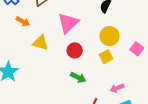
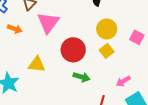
pink triangle: (68, 23) -> (48, 23), moved
yellow triangle: (40, 43) -> (37, 64), moved
red circle: (75, 50) -> (73, 50), size x1.5

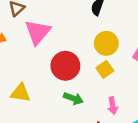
yellow triangle: (37, 64) -> (20, 93), moved
pink arrow: (123, 81) -> (113, 106), moved, turned -72

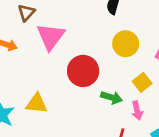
yellow square: (105, 69) -> (142, 82), moved
green arrow: (73, 98) -> (111, 97), moved

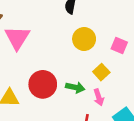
red circle: (83, 71) -> (43, 84), moved

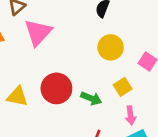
pink arrow: (99, 97) -> (130, 115), moved

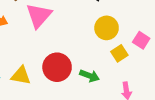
yellow square: (123, 87) -> (119, 53), moved

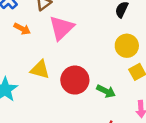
yellow triangle: (21, 76) -> (40, 70), moved

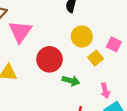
red circle: (75, 80) -> (50, 59), moved

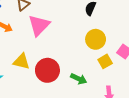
red circle: (50, 59) -> (47, 70), moved

